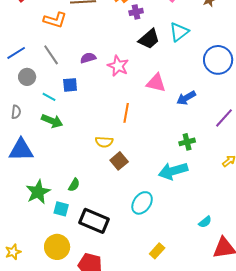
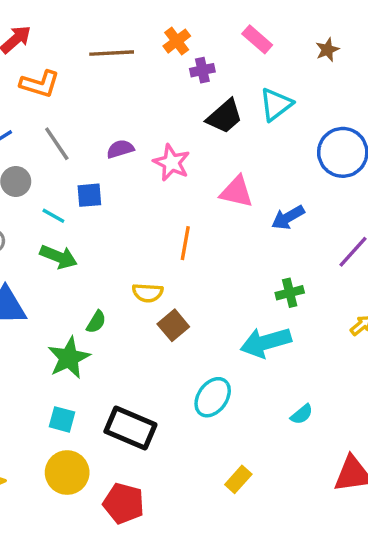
orange L-shape: (55, 20) -> (40, 84), moved
green semicircle: (74, 185) -> (96, 322), moved
green star: (38, 192) -> (69, 358), moved
cyan square: (61, 209) -> (62, 419), moved
cyan semicircle: (205, 222) -> (302, 414), moved

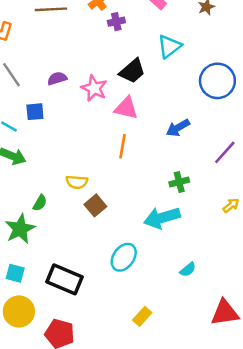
black trapezoid: (225, 116) -> (132, 71), moved
pink triangle: (237, 192) -> (126, 108), moved
orange line: (185, 243) -> (122, 146), moved

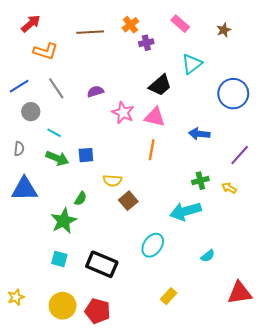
pink star: (94, 88) -> (123, 113), moved
blue square: (35, 112) -> (86, 155), moved
blue arrow: (178, 128) -> (199, 134), turned 36
yellow arrow: (231, 205) -> (229, 188), moved, turned -112
yellow circle: (19, 311) -> (63, 306), moved

